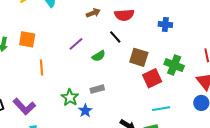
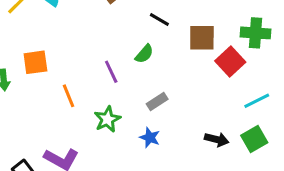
purple line: (76, 44) -> (111, 72), moved, turned -56
green star: (70, 98) -> (107, 119), moved, turned 30

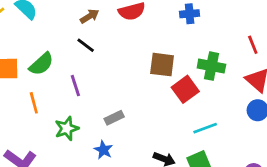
black line: (159, 19) -> (86, 45), moved
green semicircle: (144, 54) -> (41, 64), moved, size x1.4

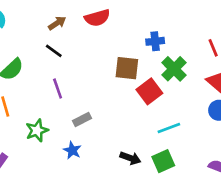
blue cross: (190, 14) -> (155, 41), moved
green cross: (211, 66) -> (174, 69), turned 35
purple line: (75, 86) -> (58, 89), moved

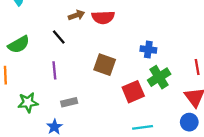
brown arrow: (57, 23) -> (76, 15), moved
brown square: (127, 68) -> (105, 65), moved

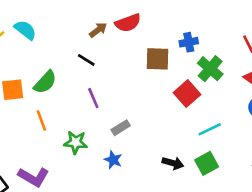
brown square: (105, 65) -> (158, 59), moved
green star: (28, 102) -> (76, 142), turned 30

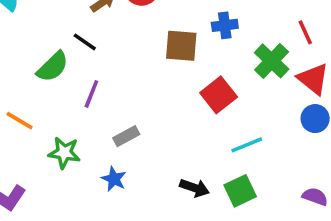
green cross: (210, 69) -> (272, 61), moved
green semicircle: (45, 82) -> (53, 67), moved
purple line: (93, 98) -> (91, 94), turned 42
orange line: (41, 120) -> (20, 121), turned -42

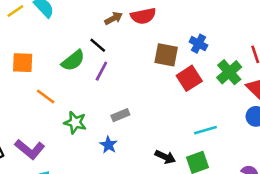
blue cross: (225, 25) -> (198, 44), turned 30
purple line: (91, 94) -> (101, 71), moved
red square: (219, 95) -> (189, 78), moved

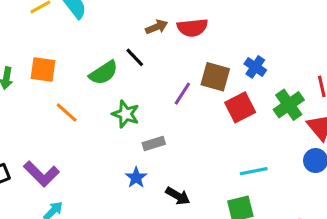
purple line: (101, 71) -> (182, 94), moved
green star: (75, 123) -> (126, 114), moved
black arrow: (165, 157) -> (178, 196), moved

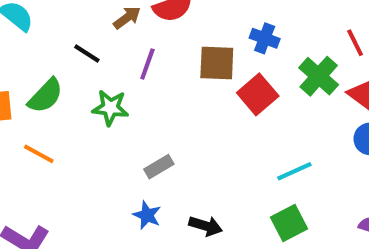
black line: (135, 57) -> (87, 54), moved
green semicircle: (103, 73) -> (45, 96), moved
purple line: (182, 94) -> (147, 64), moved
green star: (126, 114) -> (110, 108), moved

